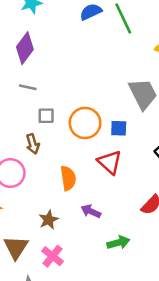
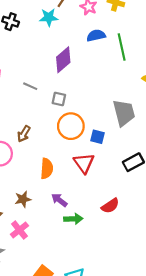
purple diamond: (25, 48) -> (63, 60), moved
gray square: (46, 116) -> (59, 99), moved
brown arrow: (33, 144) -> (24, 134), turned 35
green arrow: (118, 243) -> (73, 219), moved

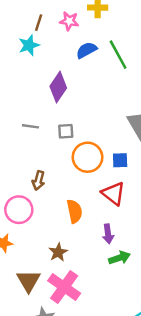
purple arrow: (59, 200) -> (108, 234), moved, turned -119
pink cross: (19, 230) -> (64, 287), size x1.5

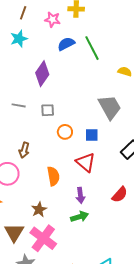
brown line: (39, 23) -> (23, 13), moved
orange circle: (88, 157) -> (65, 132), size x0.6
green arrow: (119, 258) -> (80, 217), moved

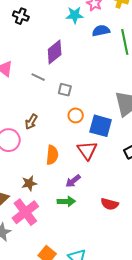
cyan star: (19, 39) -> (75, 15), moved
purple diamond: (42, 74) -> (55, 52), moved
blue square: (92, 135) -> (101, 126), size x1.6
purple arrow: (80, 195) -> (73, 181), turned 42
red semicircle: (120, 195) -> (110, 204), moved, turned 48

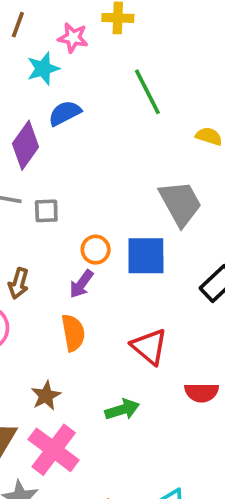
blue semicircle: (101, 31) -> (65, 113), moved
gray square: (65, 90) -> (46, 211), moved
red triangle: (87, 150) -> (149, 347), moved
purple arrow: (73, 181) -> (81, 284), moved

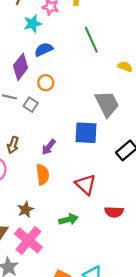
gray square: (46, 211) -> (31, 105), turned 32
orange circle: (96, 250) -> (46, 83), moved

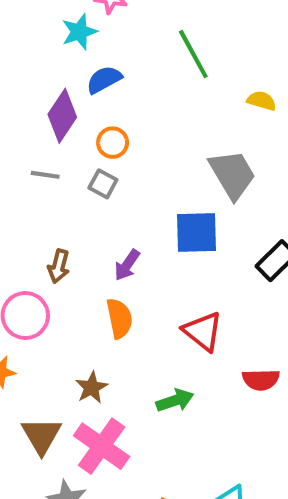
gray square: (31, 105) -> (103, 184), moved

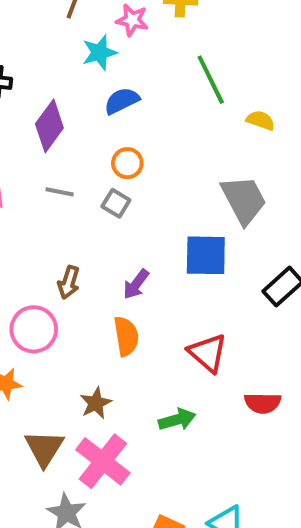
yellow semicircle: (262, 101) -> (260, 120), moved
purple diamond: (62, 116) -> (49, 126), moved

